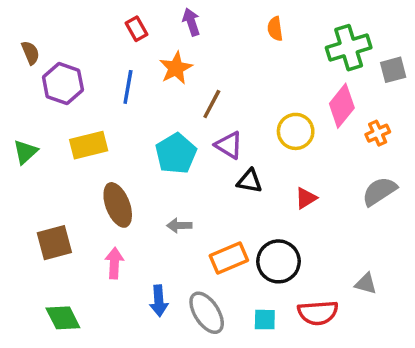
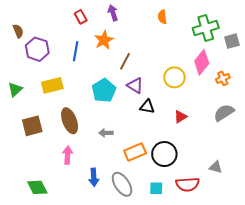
brown square: (54, 243) -> (32, 126), moved

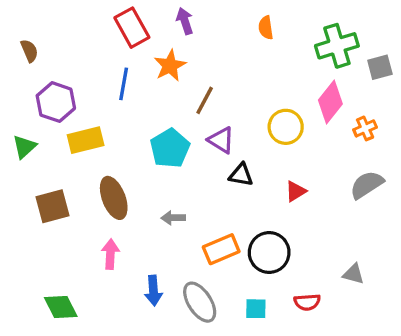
red rectangle: (81, 17) -> (132, 28), size x1.6
purple hexagon: (37, 49) -> (56, 102), moved
red semicircle: (188, 184) -> (307, 302), size x0.7

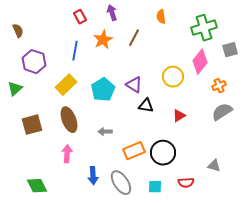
red rectangle: (132, 28) -> (80, 17), size x0.6
gray square: (380, 67) -> (230, 50), moved
brown line: (205, 100) -> (134, 38), moved
orange cross: (365, 128) -> (219, 86), moved
yellow rectangle: (86, 140) -> (66, 85), moved, turned -30

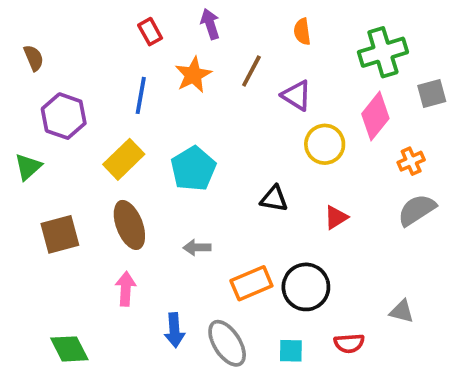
purple triangle: (134, 85) -> (297, 95), moved

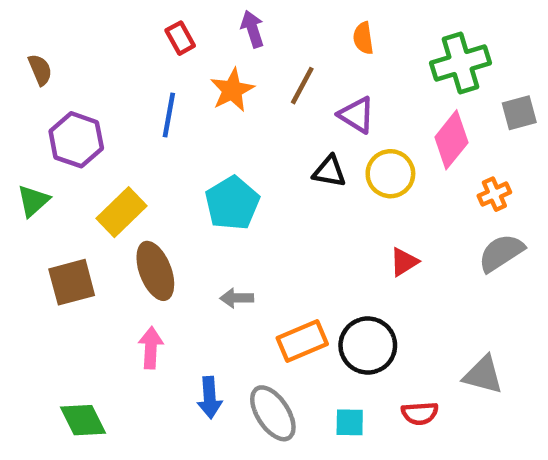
yellow rectangle: (124, 159) -> (121, 212), moved
black triangle: (274, 199) -> (329, 171), moved
gray triangle: (402, 311) -> (483, 375), size x1.4

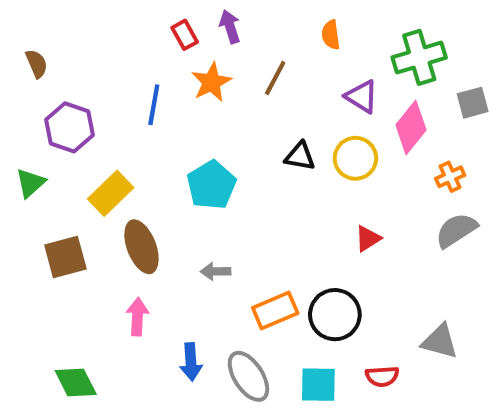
red rectangle: (180, 38) -> (185, 35), moved
purple triangle: (357, 115) -> (362, 97), moved
cyan square: (350, 422) -> (318, 385), size x1.4

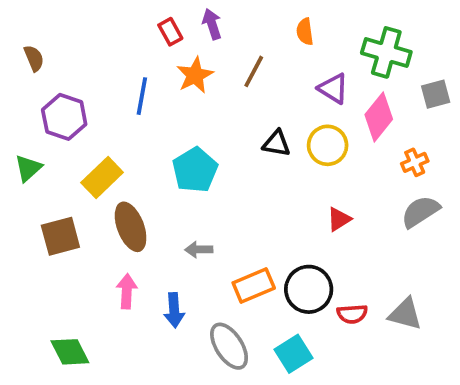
green cross: (419, 57) -> (386, 52), turned 33
blue arrow: (191, 362) -> (174, 310), moved
red semicircle: (382, 376) -> (352, 314), moved
cyan square: (318, 385) -> (293, 354), turned -33

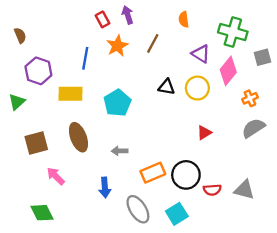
yellow rectangle: (102, 178) -> (70, 94), moved, turned 45
pink arrow: (127, 291) -> (56, 176), moved, turned -48

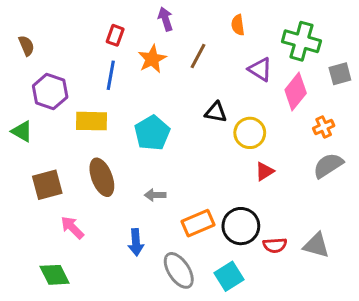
red rectangle: (102, 19) -> (115, 35), moved, turned 49
yellow circle: (197, 88) -> (250, 133), moved
green triangle: (17, 102) -> (22, 131), turned -48

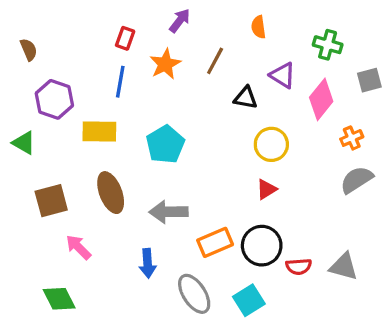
purple arrow: (165, 19) -> (180, 21), turned 55
green cross: (301, 41) -> (328, 45), size x0.7
black triangle: (216, 112) -> (246, 98), moved
red triangle: (265, 171) -> (267, 189), moved
gray arrow: (155, 195) -> (168, 212), size x1.6

